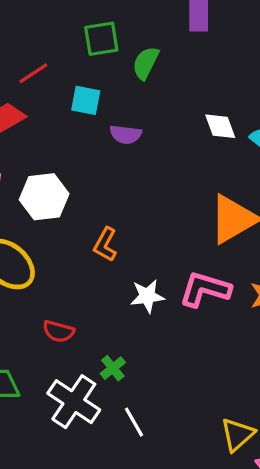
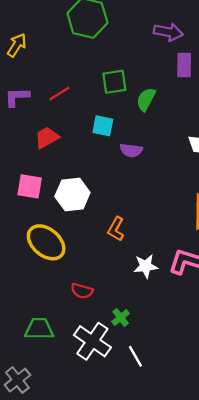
red line: (33, 73) -> (59, 94), moved

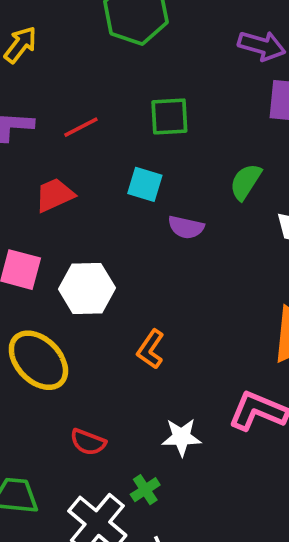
green semicircle: (146, 99) -> (246, 182), moved
white star: (146, 266) -> (182, 437), moved

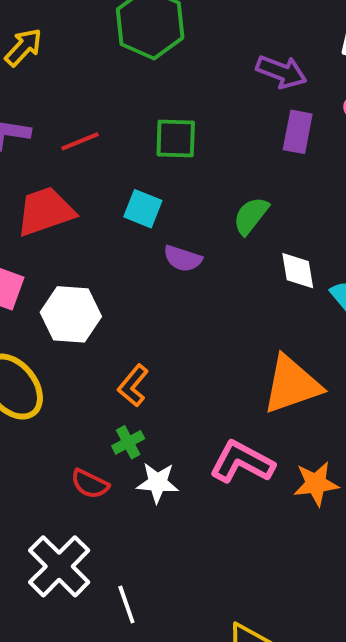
red trapezoid: (55, 195) -> (45, 211), size x1.4
red semicircle: (88, 442) -> (90, 484), moved
green cross: (145, 490) -> (128, 442), moved

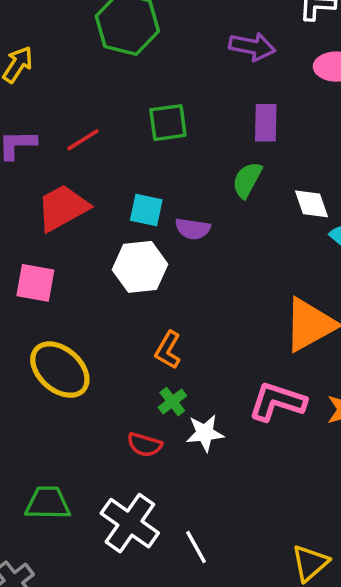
purple rectangle: (298, 132) -> (266, 123), moved
cyan square: (143, 209) -> (146, 210), moved
white diamond: (298, 271) -> (311, 204), moved
white hexagon: (71, 314) -> (140, 267), moved

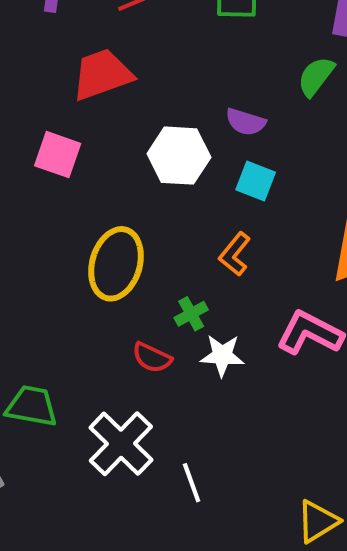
cyan square: (146, 210) -> (256, 181), moved
orange L-shape: (168, 350) -> (235, 254), moved
yellow ellipse: (60, 370) -> (116, 264), moved, turned 56

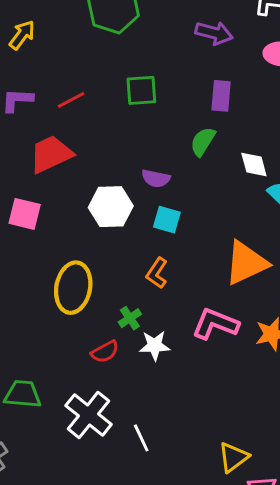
red semicircle: (152, 358) -> (105, 352), turned -48

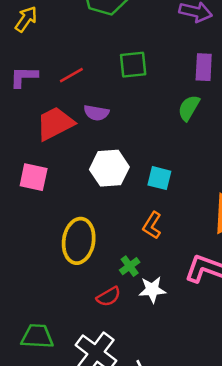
purple semicircle: (156, 178) -> (96, 113), moved

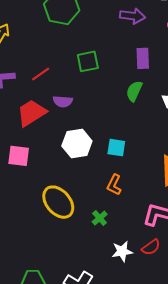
yellow ellipse: (79, 241) -> (58, 202), turned -44
white star: (152, 290) -> (122, 251), moved
red semicircle: (109, 297) -> (151, 247), moved

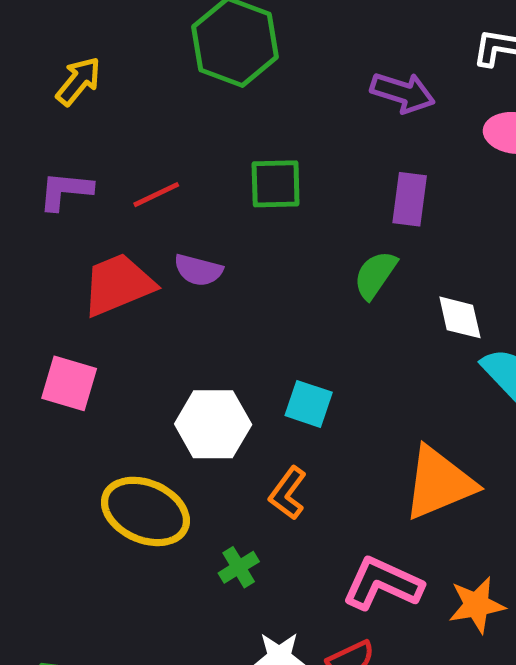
white hexagon: (77, 144) -> (213, 424), moved
yellow ellipse: (58, 202) -> (145, 511), turned -36

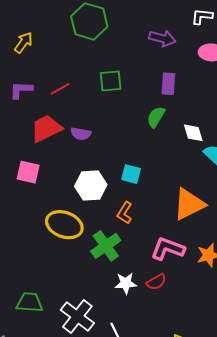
purple semicircle: (198, 270) -> (81, 134), moved
green cross: (239, 567) -> (106, 246), size x1.8

